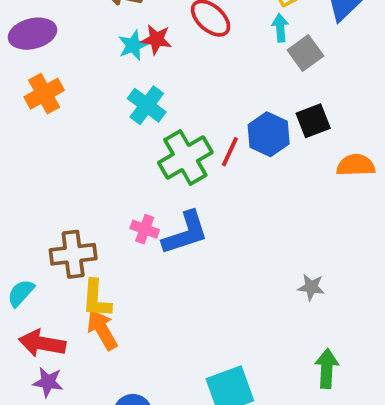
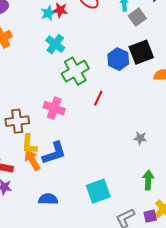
black square: (313, 121) -> (141, 52), size x1.4
red line: (230, 152) -> (98, 98), moved
pink cross: (145, 229) -> (54, 108), size x1.5
blue L-shape: (185, 233) -> (54, 153), moved

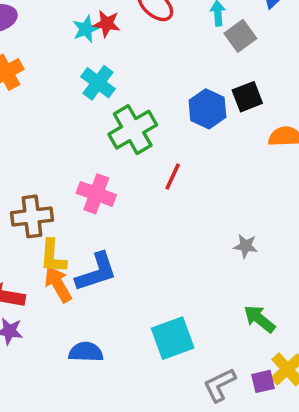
black square: (141, 52) -> (247, 97), size x0.7
green arrow: (148, 180) -> (260, 319), turned -54

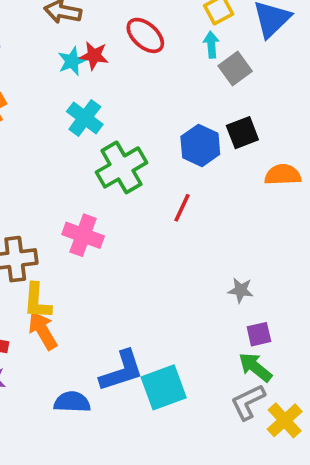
red line: (173, 177) -> (182, 208), moved
blue L-shape: (96, 272) -> (121, 371), moved
purple square: (263, 381) -> (259, 334), moved
gray L-shape: (220, 385) -> (248, 402), moved

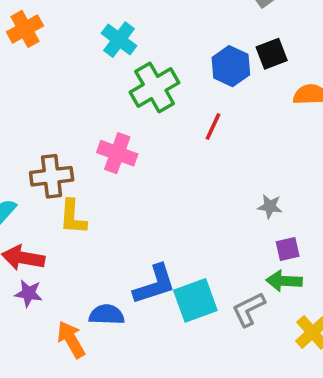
orange arrow: (43, 331) -> (71, 340), moved
green arrow: (255, 367) -> (284, 281), turned -36
gray L-shape: (248, 402) -> (249, 309), moved

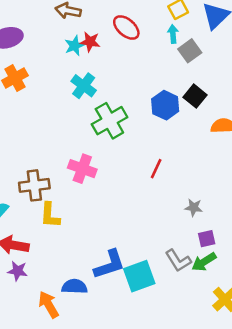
black square: (272, 54) -> (195, 96), turned -30
red line: (213, 127) -> (156, 169), moved
green arrow: (284, 281) -> (204, 262), turned -35
gray L-shape: (249, 309) -> (178, 261), moved, turned -96

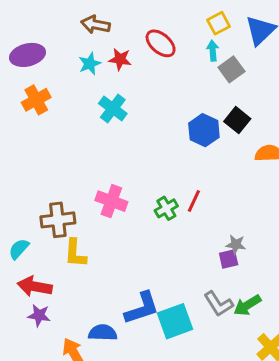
cyan star: (75, 46) -> (90, 64), moved
green cross: (109, 121) -> (166, 208), moved, size x0.6
purple square: (207, 239) -> (229, 259), moved

